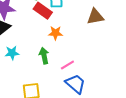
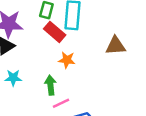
pink line: (67, 65) -> (61, 103), moved

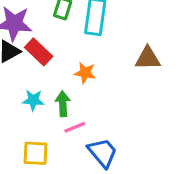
red rectangle: (55, 32) -> (39, 52), moved
cyan star: (13, 78) -> (33, 100), moved

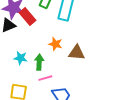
red rectangle: (39, 52) -> (28, 16), moved
brown triangle: (148, 58) -> (77, 53), moved

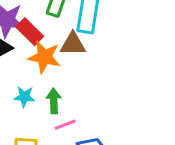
orange star: (55, 44) -> (44, 57), moved, size x1.5
brown triangle: (77, 53) -> (73, 44), moved

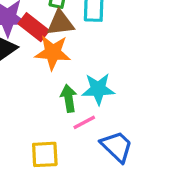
brown triangle: (73, 44) -> (60, 23), moved
cyan star: (24, 97) -> (98, 89), moved, size x1.4

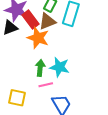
brown triangle: (60, 23) -> (47, 21), turned -30

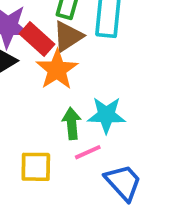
orange star: (38, 38) -> (57, 70), turned 30
yellow square: (17, 98) -> (36, 167), moved

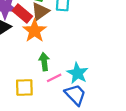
cyan star: (106, 115) -> (77, 73), moved, turned 30

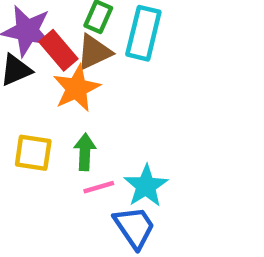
yellow square: (24, 87) -> (33, 153), moved

